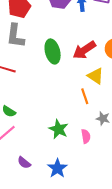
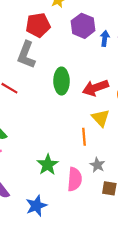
pink semicircle: (86, 136) -> (75, 179), size x1.5

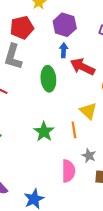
blue arrow: (105, 38) -> (64, 50), moved
red arrow: (95, 88) -> (82, 67), moved, turned 50
green star: (48, 165) -> (44, 132), moved

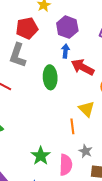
green star: (44, 132) -> (41, 156), moved

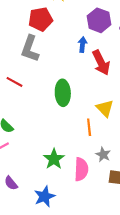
purple hexagon: (67, 27) -> (99, 20), moved
red arrow: (83, 67) -> (101, 63), turned -145
green ellipse: (50, 77) -> (63, 93), moved

